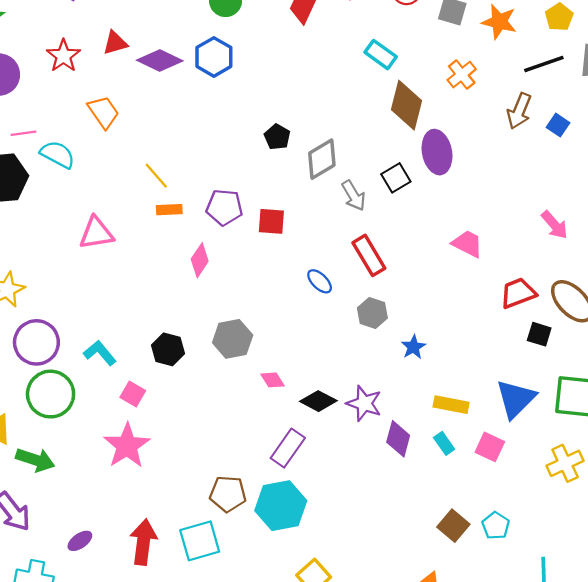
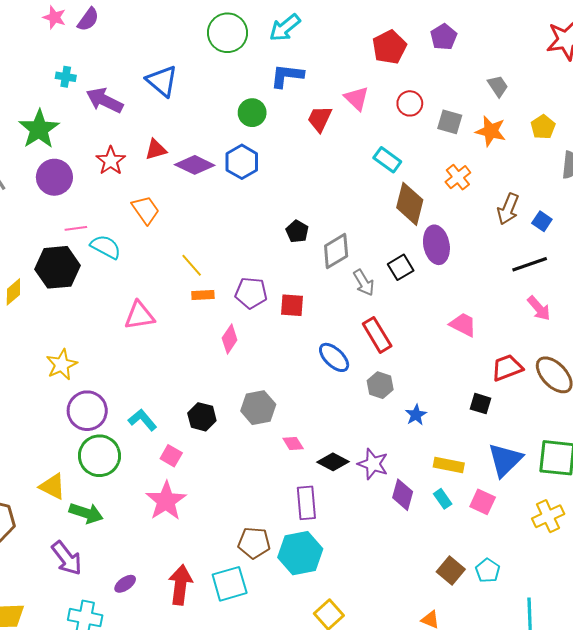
black line: (544, 64) -> (530, 264), moved
blue ellipse: (320, 281) -> (334, 357), size x1.4
black square: (539, 334) -> (480, 404), moved
purple rectangle: (288, 448) -> (306, 503), turned -40

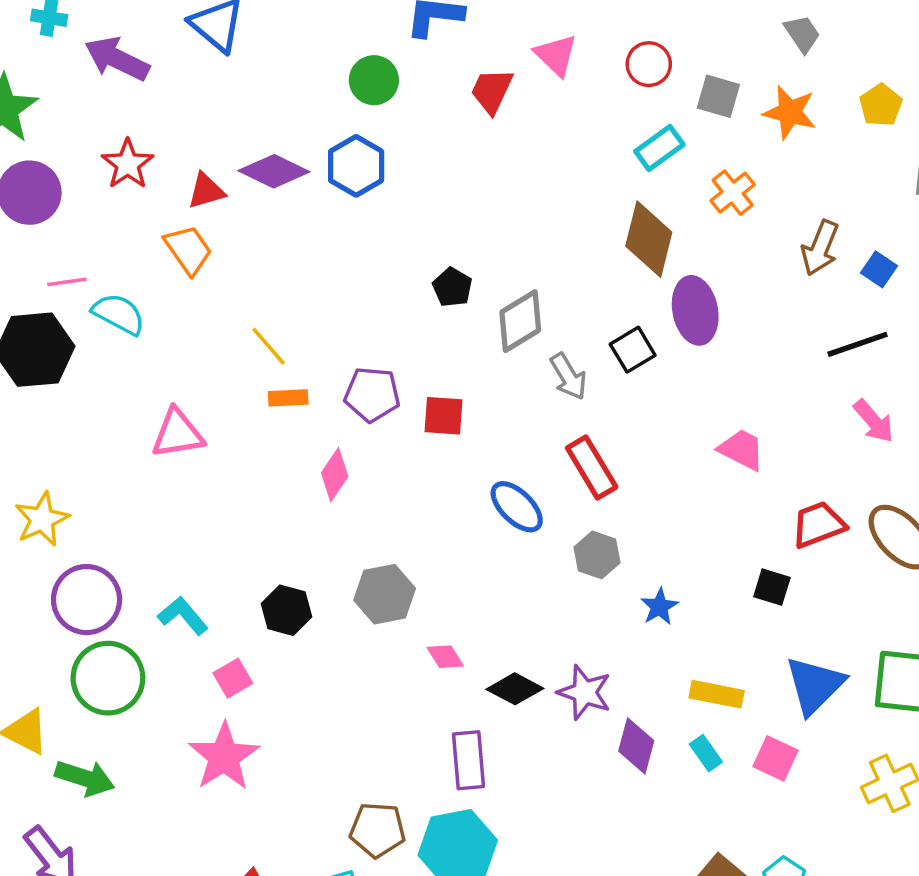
red triangle: (156, 150) -> (206, 191), moved
cyan rectangle: (387, 160) -> (659, 148), moved, turned -72
pink square: (171, 456) -> (233, 678), turned 30

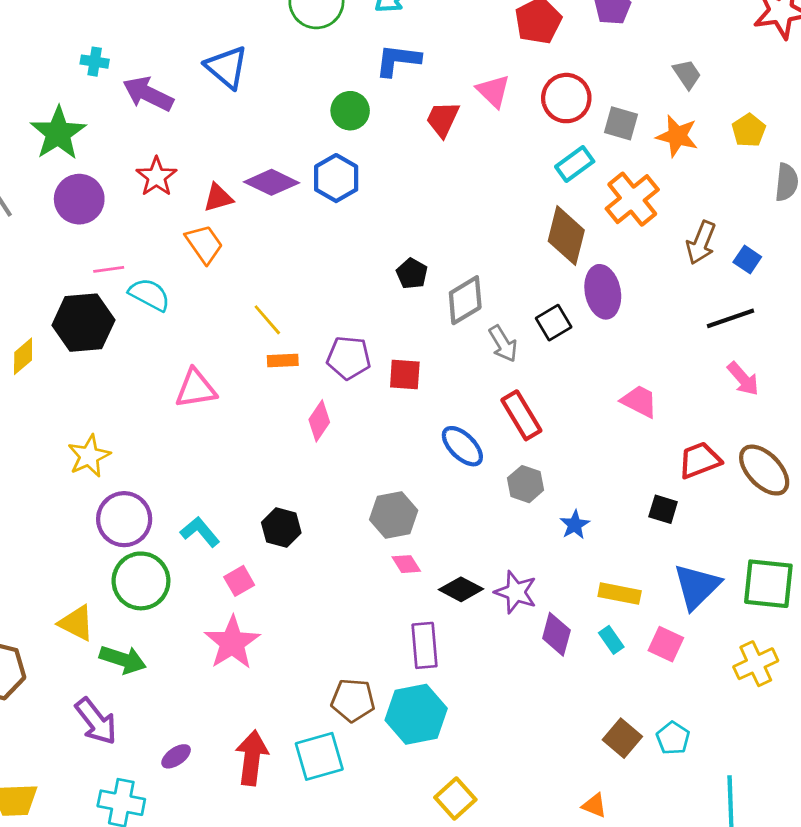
red circle: (649, 64) -> (566, 98), size x1.4
orange cross: (733, 193) -> (632, 199), size x1.5
gray hexagon: (385, 594) -> (394, 515), moved

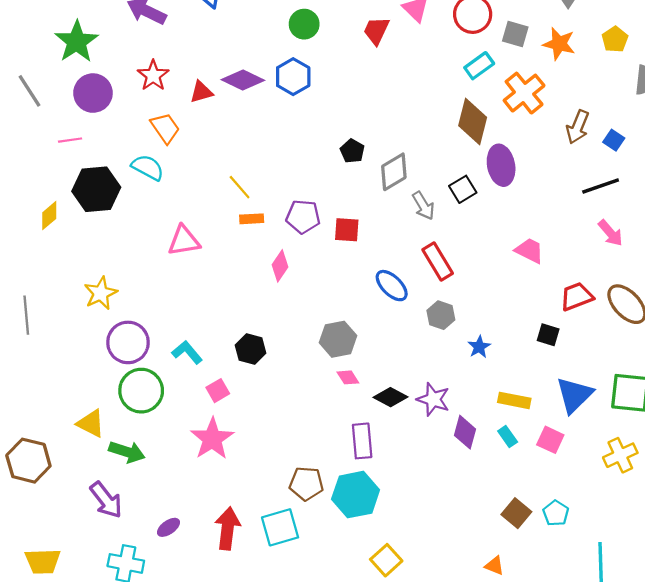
orange trapezoid: (204, 244) -> (165, 128), moved
pink line: (109, 269) -> (70, 140), moved

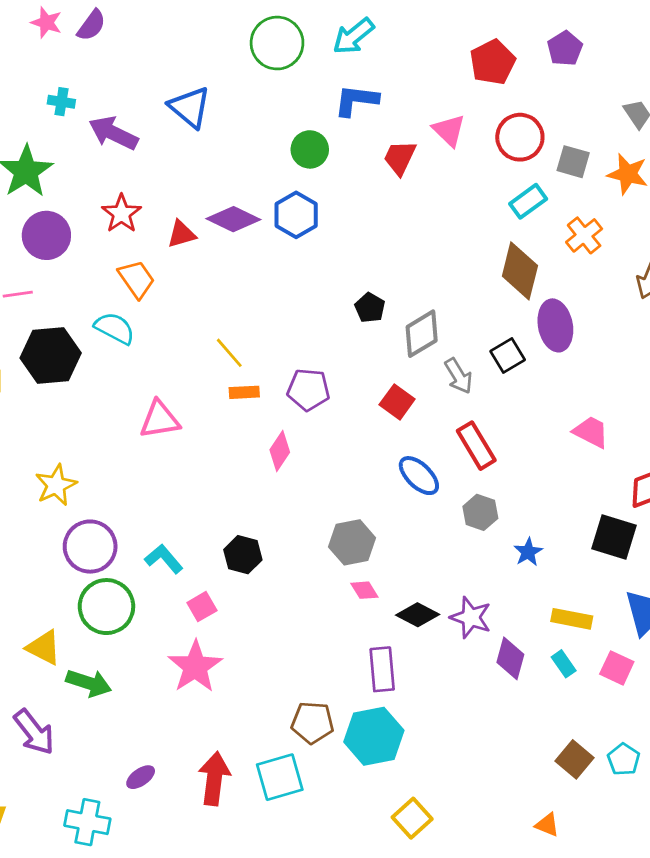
orange cross: (524, 93) -> (584, 235), size x0.7
red square: (347, 230) -> (397, 402), moved, turned 32
black square: (548, 335) -> (614, 537), size x1.6
purple arrow: (106, 500) -> (34, 732), moved

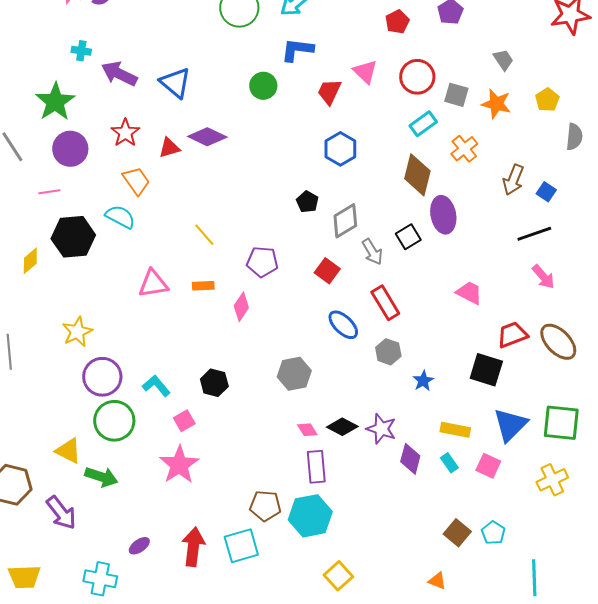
red pentagon: (493, 62) -> (397, 22), size x0.7
blue triangle: (190, 107) -> (175, 83), moved
blue hexagon: (296, 215) -> (340, 149), moved
orange rectangle: (244, 392) -> (203, 286), moved
pink diamond: (364, 590) -> (307, 430), moved

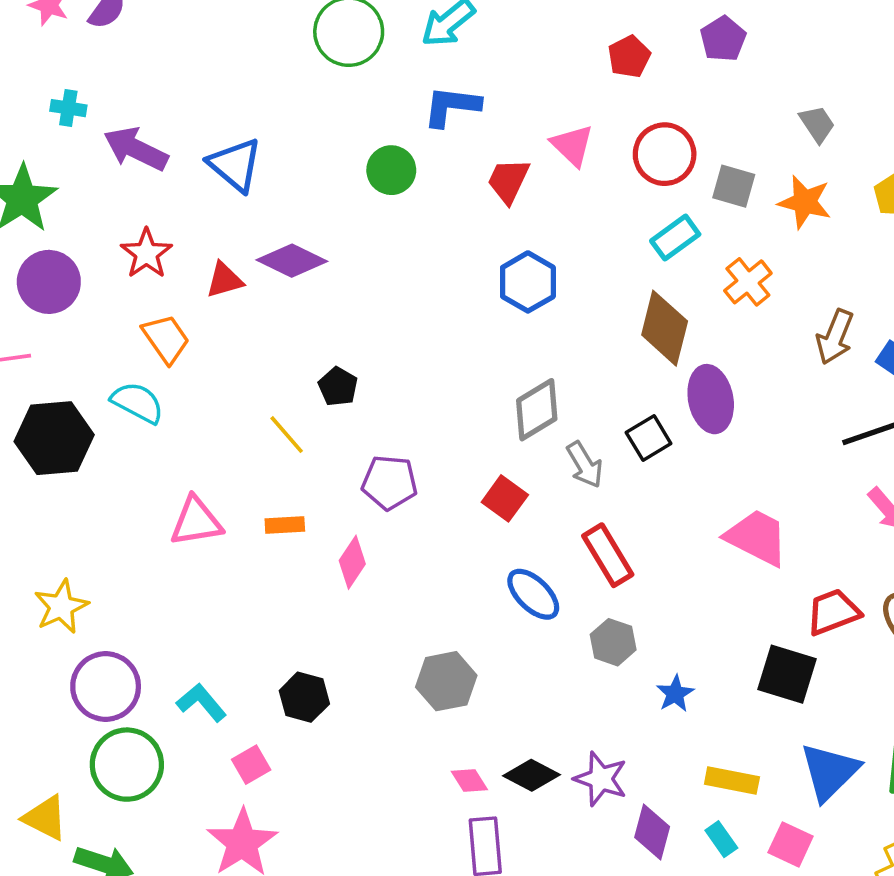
black pentagon: (307, 202) -> (338, 387), moved
pink trapezoid: (469, 293) -> (757, 537), size x1.4

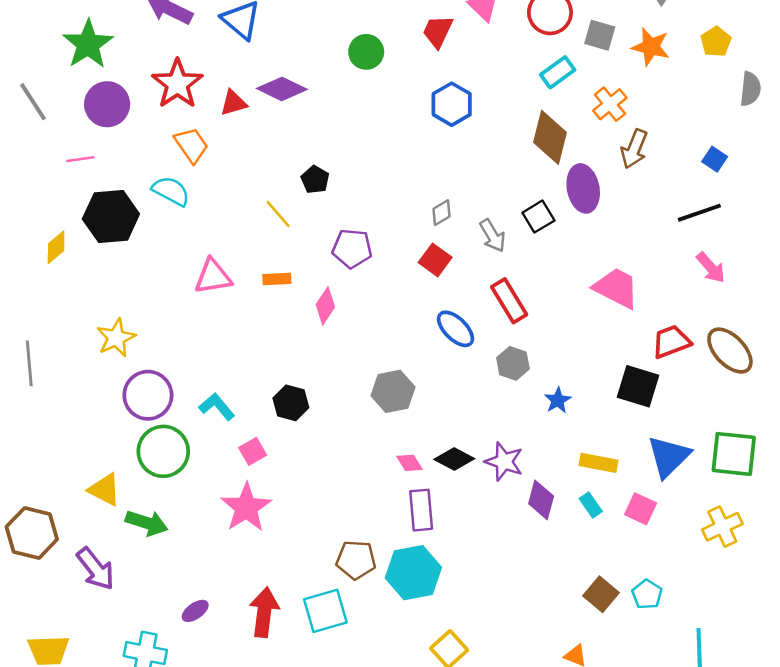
green circle: (391, 170) -> (366, 52), moved
red star: (146, 254) -> (177, 84), size x1.4
brown arrow: (835, 337) -> (634, 149), moved
gray diamond: (537, 410) -> (441, 213), moved, size x0.6

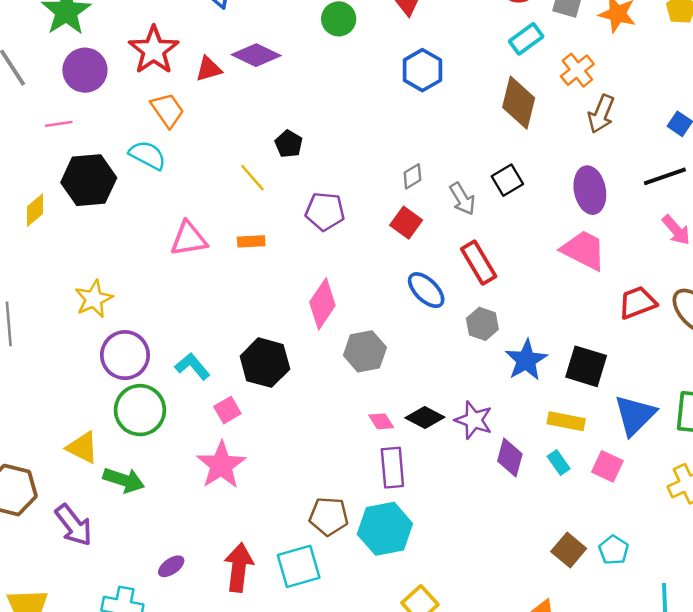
purple ellipse: (583, 188) -> (590, 190), moved
pink diamond: (325, 306) -> (322, 304), moved, size x1.4
black square: (638, 386) -> (586, 366), moved
blue star: (558, 400) -> (526, 360), size x1.6
black hexagon: (291, 403) -> (265, 363), size x1.4

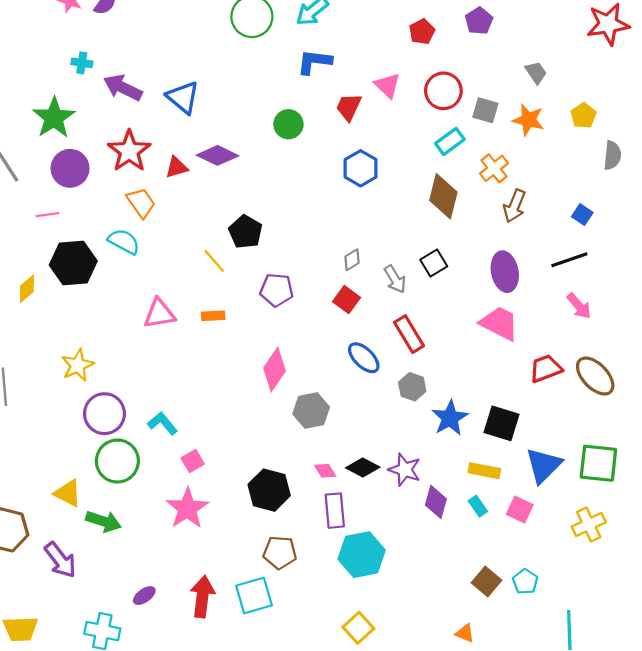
black pentagon: (289, 144) -> (245, 232), size x1.4
black hexagon: (265, 363) -> (269, 490), moved
cyan hexagon: (385, 529) -> (362, 555), moved

